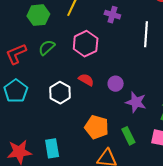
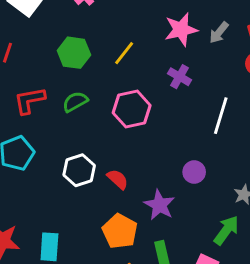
red semicircle: (86, 80) -> (118, 179), moved
purple circle: (116, 84) -> (194, 172), moved
purple star: (136, 102) -> (159, 205), moved

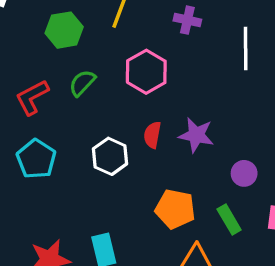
purple circle: (194, 172) -> (244, 173), moved
red semicircle: (118, 179) -> (152, 135), moved, turned -105
purple star: (159, 205) -> (196, 135), moved

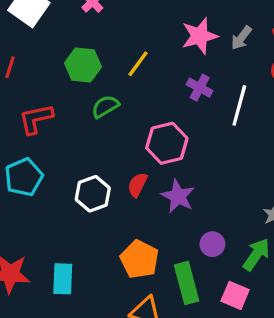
white line: (246, 48) -> (239, 105), moved
pink hexagon: (146, 72) -> (167, 143), moved
green semicircle: (82, 83) -> (105, 107), moved
green rectangle: (229, 219) -> (187, 283), size x1.4

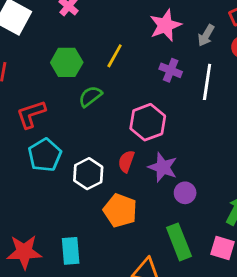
gray arrow: (241, 38) -> (206, 36), moved
cyan pentagon: (24, 177) -> (45, 155), moved
purple circle: (212, 244) -> (185, 193), moved
orange pentagon: (139, 259) -> (120, 211), moved

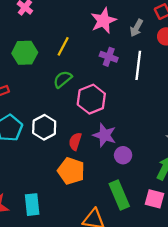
green semicircle: (90, 96) -> (63, 79), moved
red semicircle: (126, 161) -> (75, 141), moved
white hexagon: (88, 174) -> (44, 127), moved

